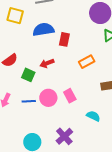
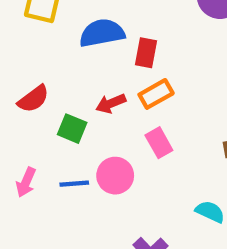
orange rectangle: (87, 62) -> (156, 94), moved
pink rectangle: (70, 96) -> (159, 143), moved

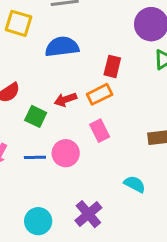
red rectangle: (146, 53) -> (112, 66), moved

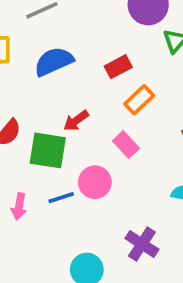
red rectangle: (112, 66) -> (118, 67), turned 65
orange rectangle: (100, 94) -> (139, 100), moved
green square: (36, 116) -> (48, 150), size x1.5

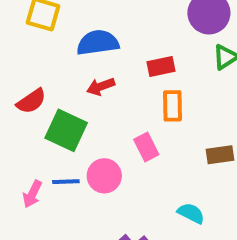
orange rectangle: (139, 100) -> (173, 106), turned -64
red arrow: (76, 121) -> (101, 87), moved
pink arrow: (19, 206) -> (32, 194), moved

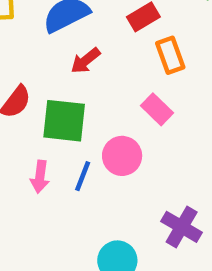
blue line: (66, 182) -> (83, 176), turned -48
pink arrow: (32, 194) -> (40, 177), moved

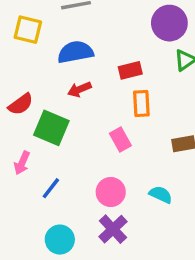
pink circle: (122, 156) -> (111, 192), moved
blue line: (83, 176) -> (51, 188), moved

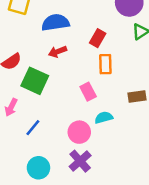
red rectangle: (130, 70) -> (98, 38), turned -48
cyan semicircle: (161, 195) -> (104, 118), moved, turned -42

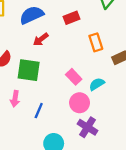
red rectangle: (98, 38) -> (72, 18), turned 56
orange rectangle: (105, 64) -> (96, 42), moved
pink rectangle: (88, 92) -> (74, 77), moved

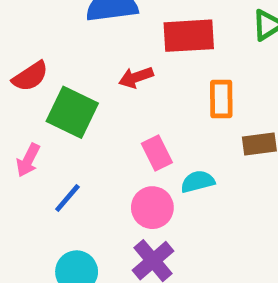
red rectangle: (72, 18) -> (189, 36), size x1.5
red arrow: (41, 39) -> (136, 77), moved

